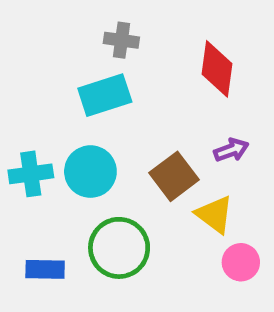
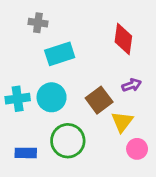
gray cross: (121, 40) -> (38, 23), moved
yellow triangle: (215, 214) -> (122, 122), turned 30

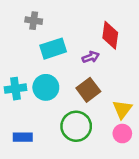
purple arrow: (132, 85) -> (91, 57), moved
yellow triangle: (122, 122) -> (122, 109), moved
green circle: (68, 141) -> (76, 126), moved

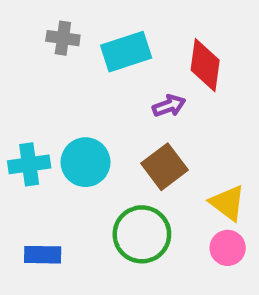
cyan rectangle: (53, 49) -> (126, 52), moved
yellow triangle: (122, 109) -> (228, 203), turned -30

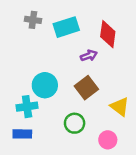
cyan cross: (29, 164) -> (27, 107), moved
green circle: (142, 234) -> (75, 123), size x0.7
pink circle: (228, 248) -> (108, 140), moved

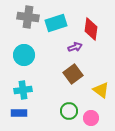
gray cross: (33, 20) -> (28, 17), size x1.5
cyan circle: (45, 85) -> (24, 55), moved
green circle: (75, 123) -> (69, 111), moved

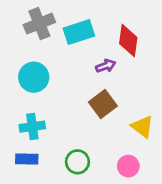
gray cross: (28, 17) -> (39, 24), turned -30
green circle: (69, 111) -> (77, 162), moved

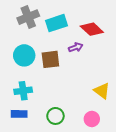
red diamond: (128, 40) -> (92, 29), turned -55
brown square: (103, 104) -> (50, 59), moved, turned 30

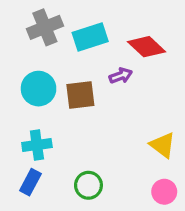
blue rectangle: (19, 114) -> (30, 182), turned -63
pink circle: (92, 119) -> (164, 192), moved

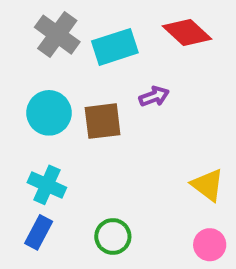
gray cross: (45, 27) -> (57, 35), turned -32
red diamond: (146, 47) -> (187, 33), moved
cyan cross: (37, 145) -> (47, 185), turned 32

